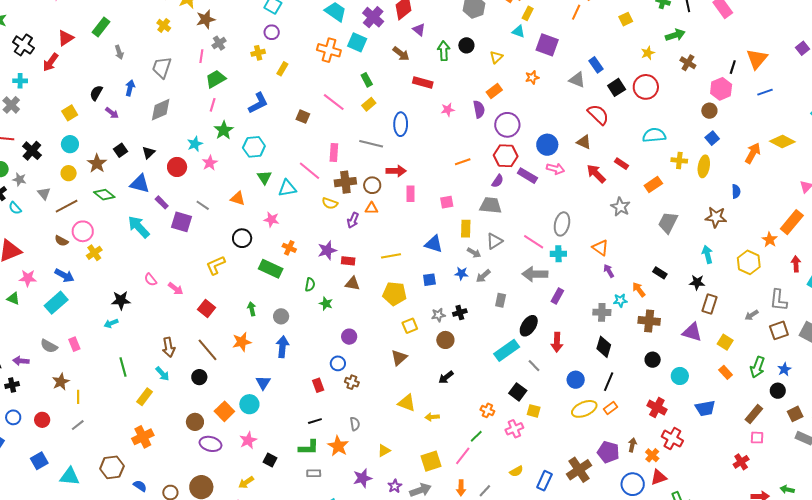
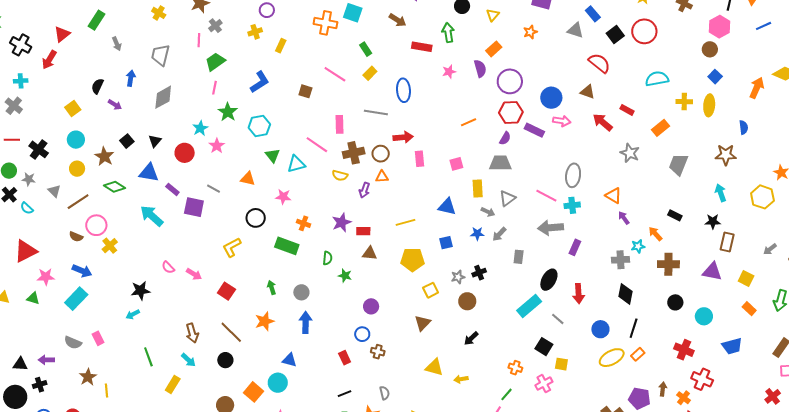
green arrow: (444, 51) -> (448, 33), moved
blue triangle: (263, 383) -> (289, 360), turned -42

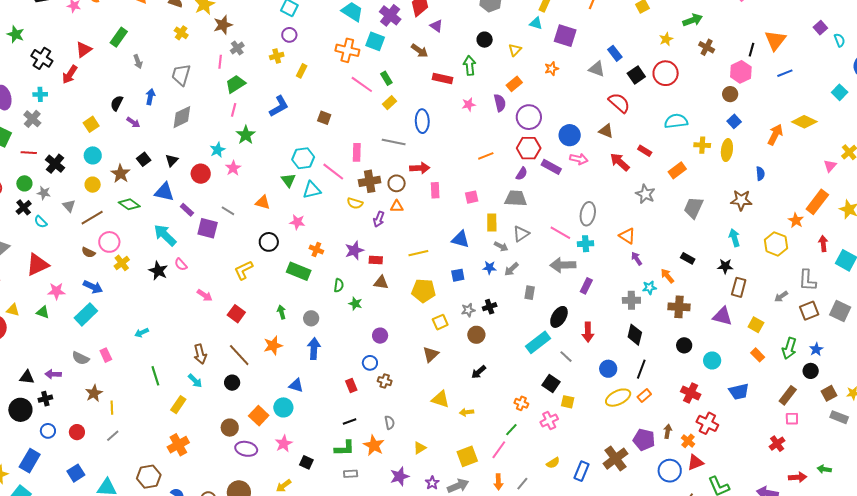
pink line: (335, 74) -> (362, 84), moved
cyan hexagon: (259, 126) -> (303, 158), moved
pink semicircle: (168, 267) -> (181, 264), moved
black star: (140, 291) -> (158, 271), moved, turned 30

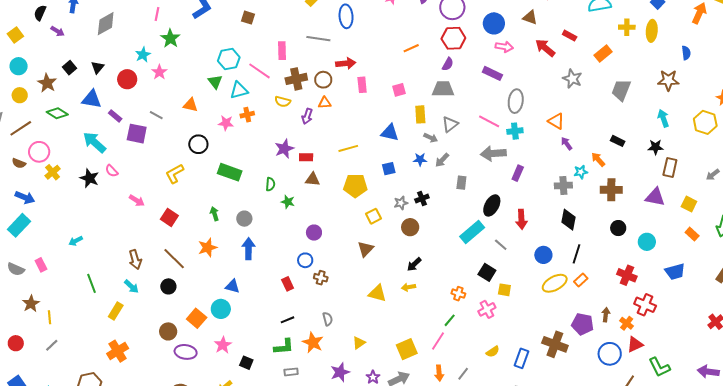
purple rectangle: (551, 167) -> (492, 73), moved
orange cross: (316, 250) -> (247, 115), moved, turned -32
yellow arrow: (467, 412) -> (408, 287), moved
brown cross: (615, 459) -> (555, 344), turned -30

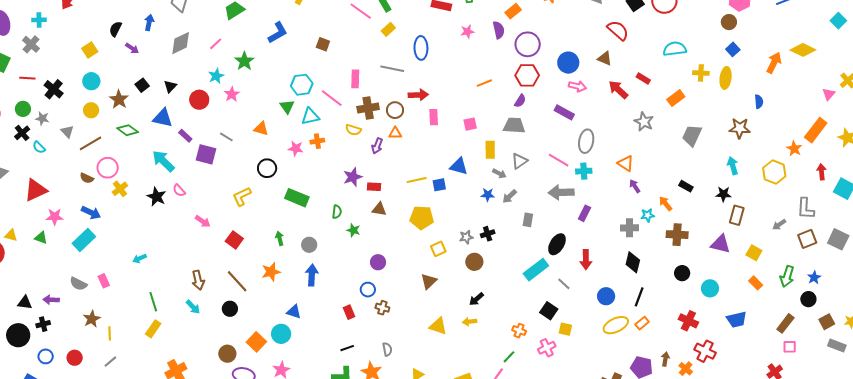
pink line: (157, 14) -> (216, 44), moved, turned 32
blue square: (389, 169) -> (439, 185), moved
yellow rectangle: (116, 311) -> (153, 329), moved

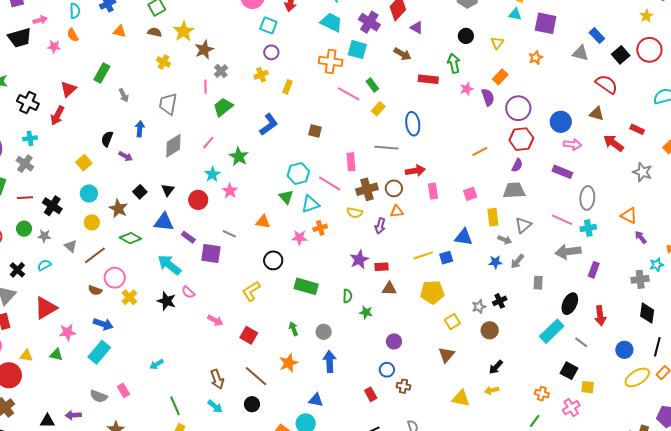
pink star: (467, 32) -> (467, 89), moved
black cross: (22, 133) -> (17, 270), moved
cyan semicircle: (39, 147) -> (44, 265), turned 112

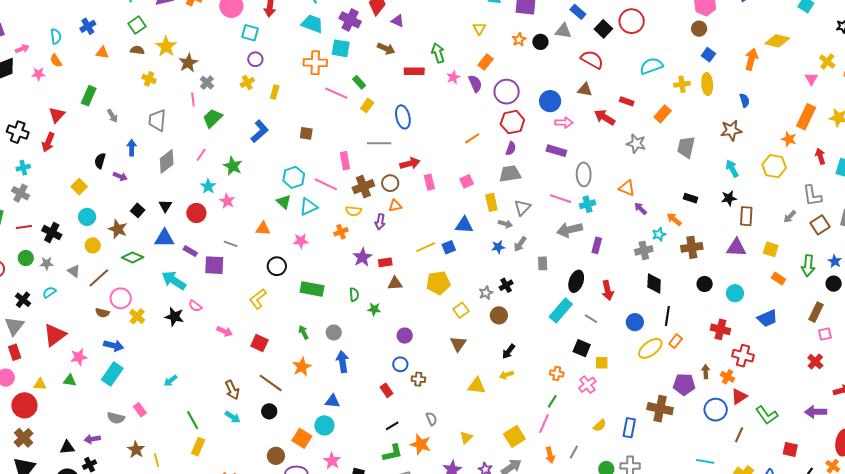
black circle: (466, 36) -> (540, 42), moved
orange cross: (320, 228) -> (341, 232), moved

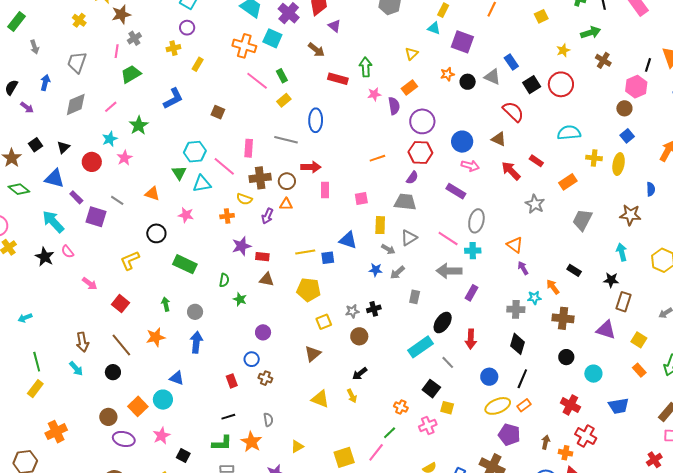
yellow arrow: (507, 375) -> (352, 396), turned -112
orange cross: (728, 377) -> (565, 453), turned -32
purple pentagon: (684, 384) -> (509, 435), moved

